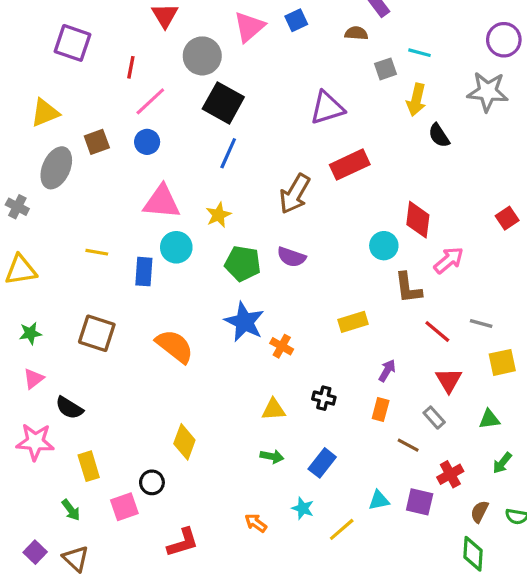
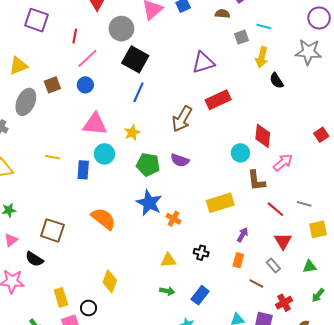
yellow rectangle: (353, 322) -> (220, 203), size x1.4
brown square: (97, 333) -> (52, 230), moved
yellow rectangle: (89, 466) -> (61, 297), moved

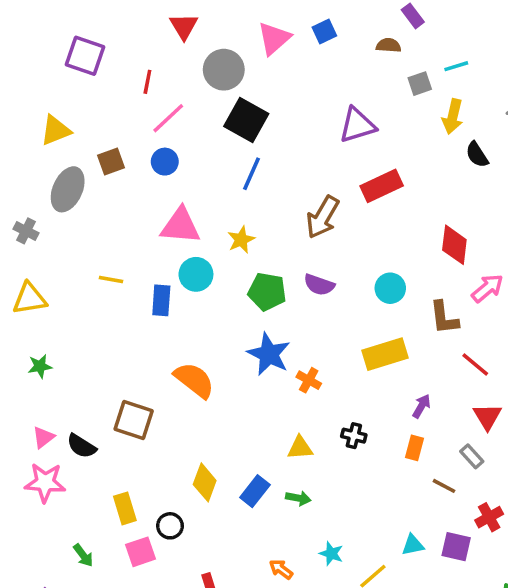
cyan line: (264, 26) -> (456, 66), turned -32
cyan circle: (240, 153) -> (390, 288), moved
brown square: (52, 230) -> (134, 420), moved
pink triangle: (11, 240) -> (43, 437), moved
blue rectangle: (200, 295) -> (255, 491), moved

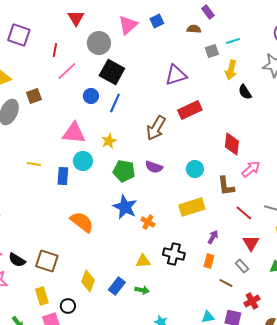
blue circle: (165, 162) -> (91, 96), moved
brown square: (134, 420) -> (47, 261), moved
black cross: (354, 436) -> (174, 254), size x1.5

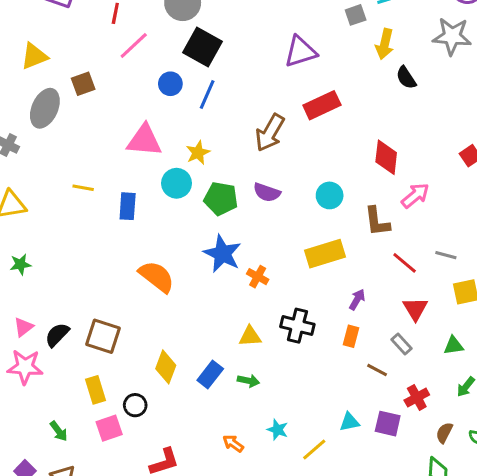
cyan circle: (83, 161) -> (177, 183), moved
black semicircle: (17, 260) -> (57, 335), turned 102

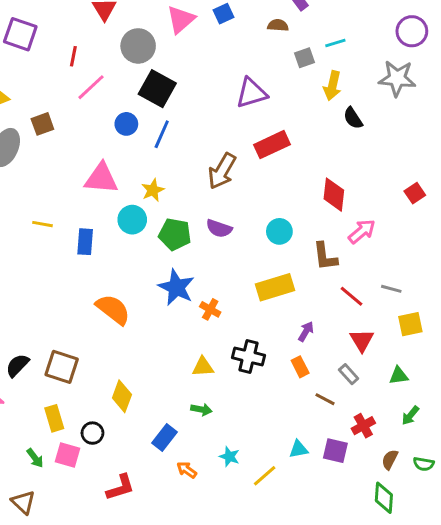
orange rectangle: (351, 336) -> (300, 367), turned -42
blue rectangle: (210, 375) -> (165, 437), moved
pink square: (109, 428) -> (67, 455), turned 35
green arrow: (59, 431) -> (35, 458), moved

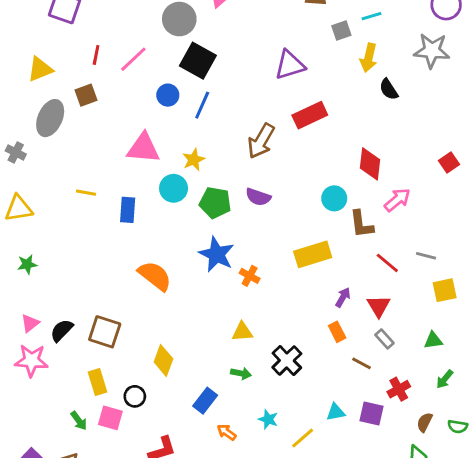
red line: (73, 56) -> (96, 55), moved
cyan circle: (279, 231) -> (334, 198), moved
red triangle: (362, 340) -> (379, 306), moved
black cross: (248, 357) -> (287, 360), moved, turned 32

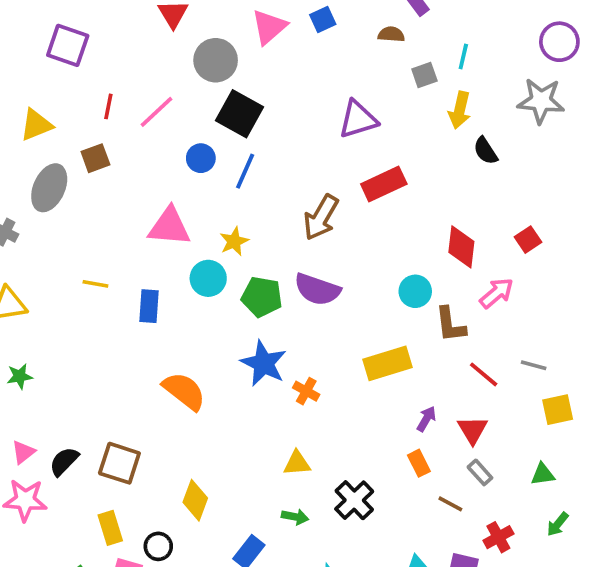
cyan line: (372, 16) -> (463, 57), turned -60
red square: (449, 163) -> (528, 240), moved
purple semicircle: (258, 197) -> (317, 289), size x1.4

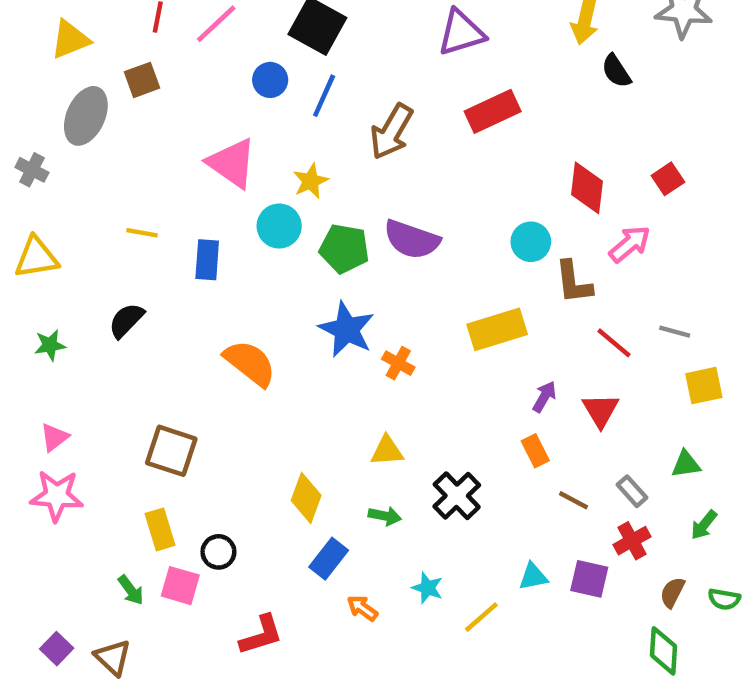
brown arrow: (321, 217) -> (391, 132), moved
pink triangle: (169, 227) -> (232, 163), turned 30
black semicircle: (64, 461) -> (126, 320), moved
gray rectangle: (480, 472) -> (632, 491), moved
yellow diamond: (195, 500) -> (306, 498), moved

